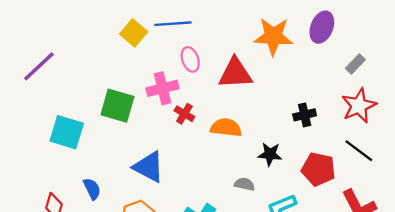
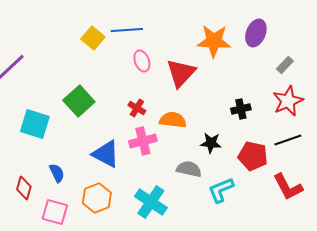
red triangle: (235, 73) -> (181, 73), turned -44
pink cross: (163, 88) -> (143, 141), moved
green square: (117, 106) -> (79, 101), turned 32
black line: (359, 151) -> (288, 140), turned -56
gray semicircle: (244, 184) -> (189, 169), size x1.4

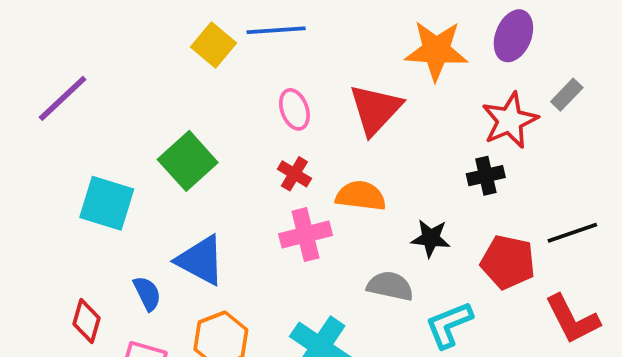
pink ellipse: (142, 61) -> (294, 109), moved
red star: (288, 101) -> (510, 120), moved
blue triangle: (106, 154) -> (201, 260), moved

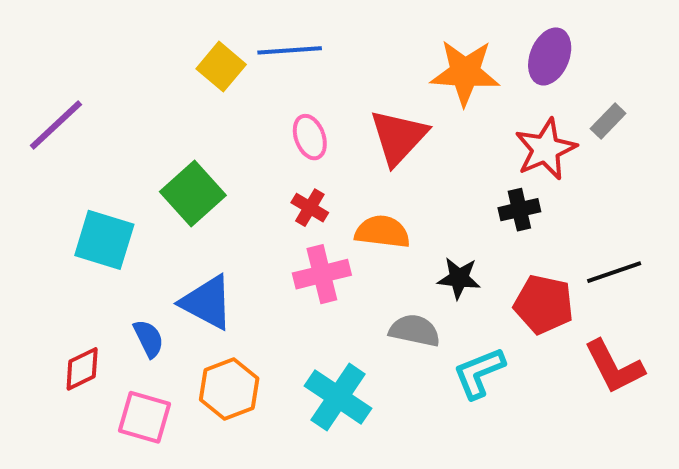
red diamond: (87, 321) -> (82, 369), turned 48

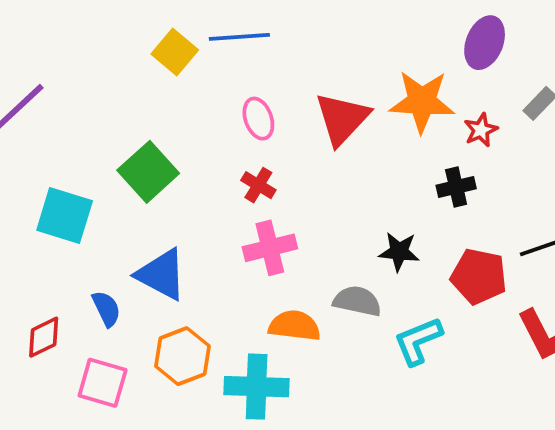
orange star: (465, 73) -> (422, 101), moved
red star: (546, 149) -> (481, 130), size x0.6
orange semicircle: (382, 232) -> (295, 326), moved
cyan cross: (338, 397) -> (257, 387), moved, turned -32

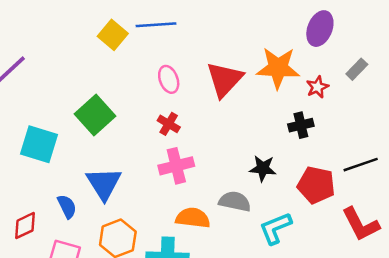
blue triangle: (161, 274) -> (104, 184), turned 30

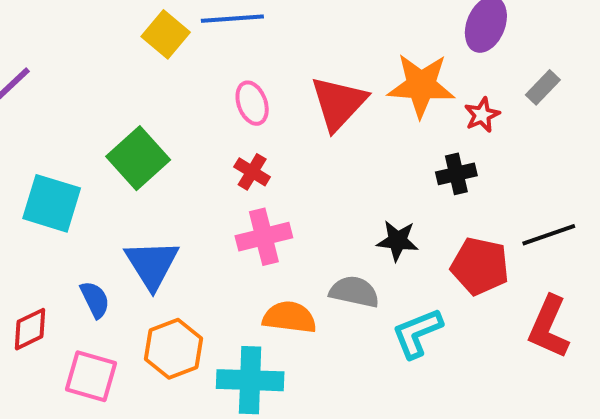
red L-shape: (361, 224) -> (549, 327), turned 51

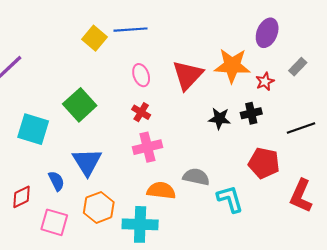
black line: (549, 235) -> (301, 128), moved
black star: (397, 241) -> (219, 119), moved
cyan L-shape: (417, 333) -> (230, 199), turned 96

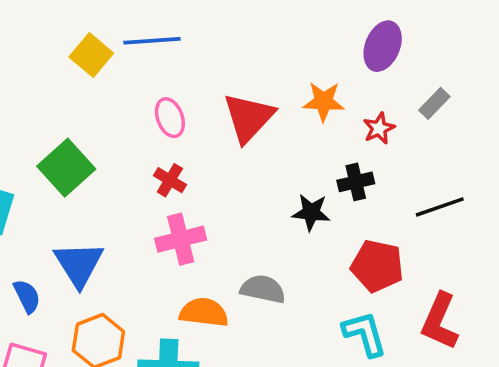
orange star: (232, 66) -> (324, 102), size x0.7
black star: (219, 119) -> (311, 212), moved
cyan L-shape: (230, 199) -> (365, 334), moved

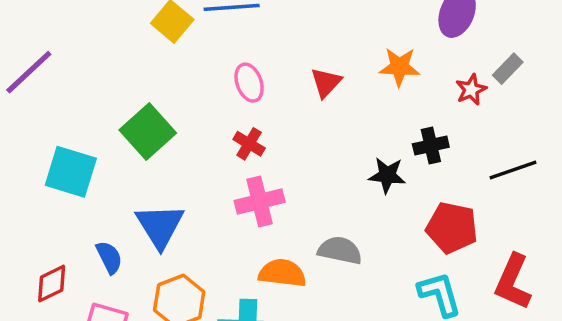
red triangle: (249, 118) -> (326, 83), size x0.6
red star: (379, 128) -> (471, 90), moved

